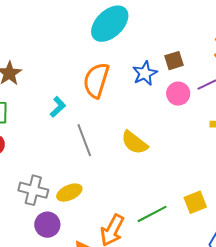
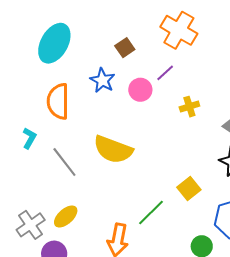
brown square: (174, 61) -> (125, 48), moved
yellow semicircle: (134, 143) -> (113, 150), size x1.4
gray cross: (33, 190) -> (31, 225), turned -32

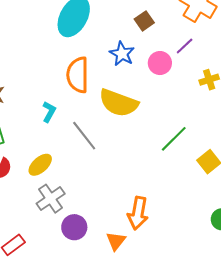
yellow semicircle: (113, 150) -> (119, 103), moved
green line: (151, 213) -> (174, 139), moved
yellow ellipse: (66, 216) -> (40, 165), moved

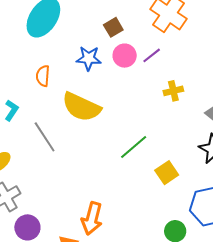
blue star: (122, 54) -> (89, 58), turned -30
pink circle: (160, 63) -> (125, 56), moved
orange semicircle: (78, 75) -> (43, 76), size x0.6

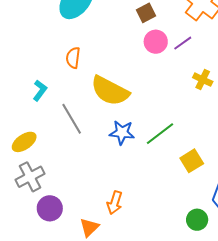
blue star: (89, 58) -> (122, 133), moved
yellow cross: (173, 91) -> (203, 80), turned 36
orange arrow: (92, 218) -> (115, 203), size x0.7

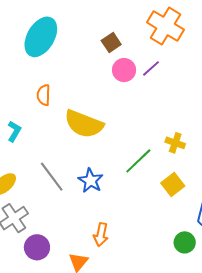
yellow cross: (203, 80) -> (175, 143), moved
gray line: (72, 119) -> (52, 177), moved
blue star: (122, 133) -> (91, 181), moved, turned 30

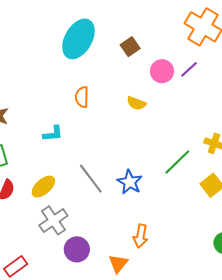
brown square: (111, 43) -> (130, 47), moved
yellow semicircle: (84, 124) -> (136, 103), moved, size x0.5
cyan L-shape: (14, 131) -> (53, 134), turned 55

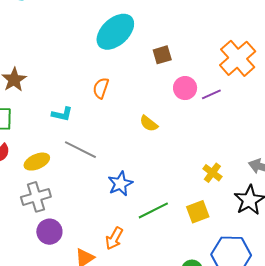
yellow semicircle: (136, 103) -> (149, 123), moved
green line: (177, 162) -> (153, 210), moved
gray line: (91, 179) -> (80, 150), moved, turned -44

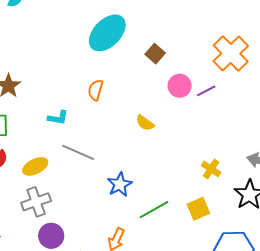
brown square: (162, 55) -> (155, 54), turned -30

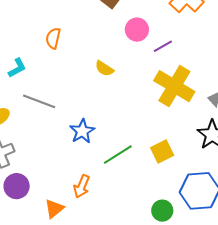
purple line: (206, 91) -> (163, 46), moved
cyan L-shape: (58, 118) -> (17, 68), turned -35
yellow cross: (211, 169) -> (174, 86), moved, size x2.0

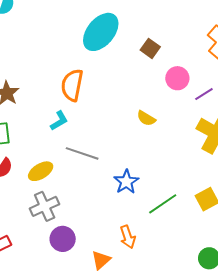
orange semicircle: (53, 38) -> (72, 85), moved, size x1.5
orange arrow: (82, 186) -> (128, 237), turned -40

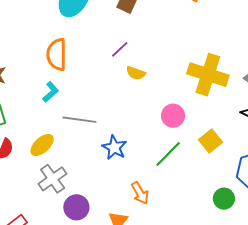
pink circle: (177, 78) -> (173, 116), moved
purple line: (204, 94) -> (120, 49), moved
blue star: (126, 182) -> (114, 147), moved

